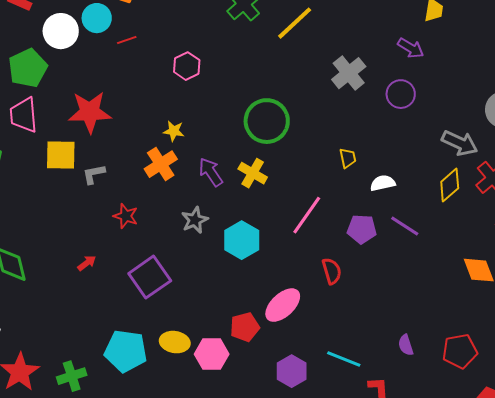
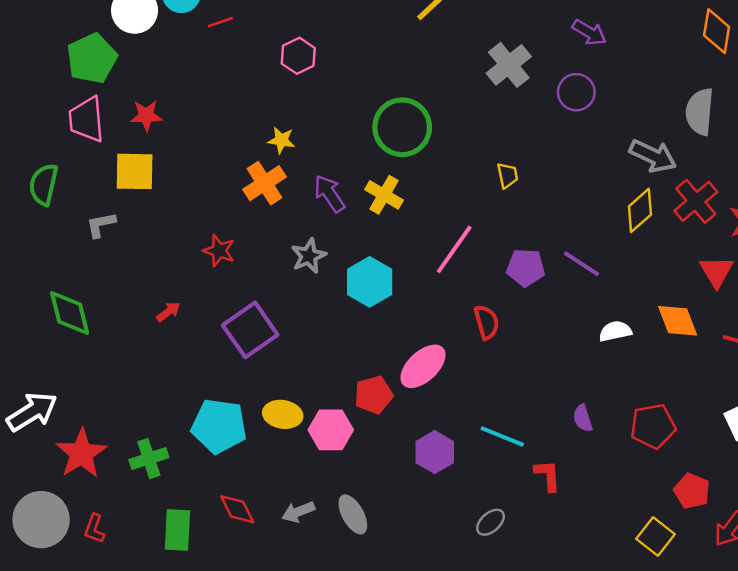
red star: (90, 112) -> (146, 116), moved, size x0.6
gray L-shape: (94, 174) -> (101, 225), moved
white semicircle: (383, 183) -> (615, 331), moved

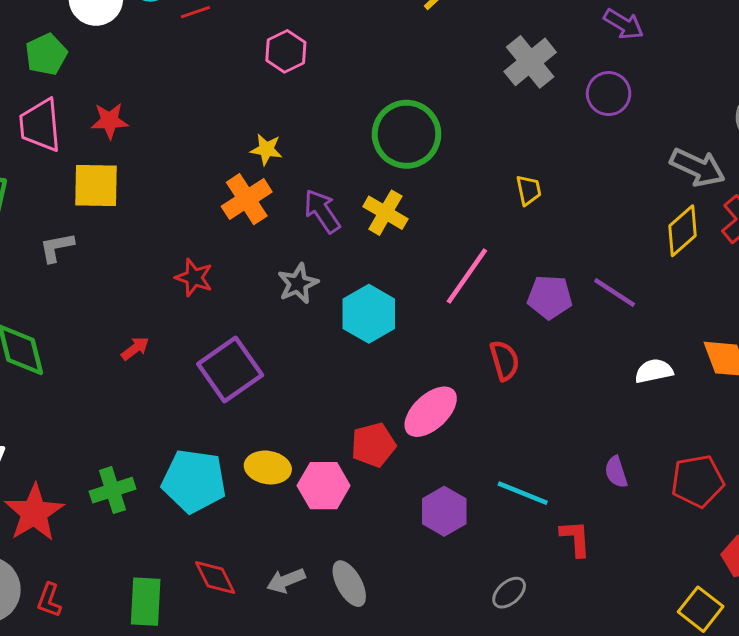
green pentagon: (92, 58) -> (46, 54), size x0.7
green cross: (149, 459) -> (113, 490), moved

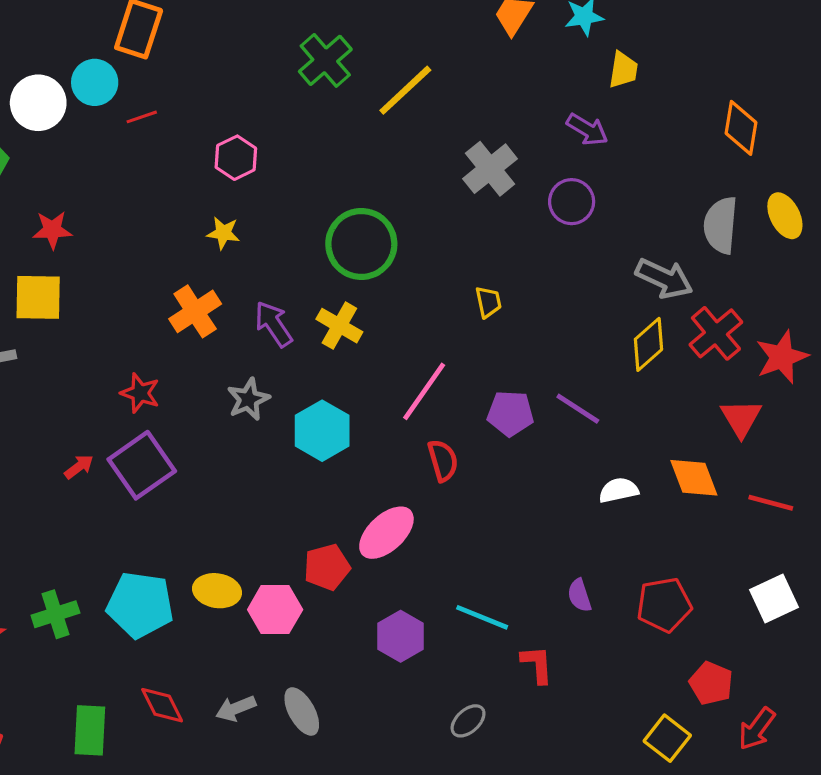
yellow star: (266, 149) -> (223, 233), moved
red semicircle: (505, 360) -> (443, 460), moved
purple square: (230, 369) -> (142, 465), moved

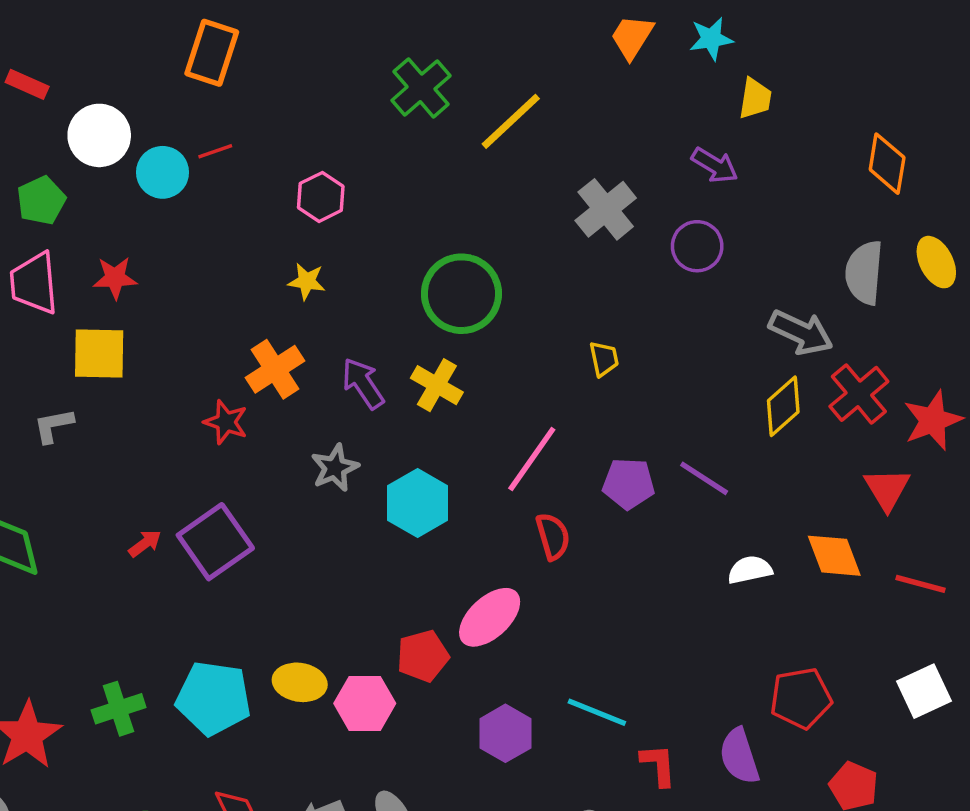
cyan circle: (95, 82) -> (163, 172), moved
red star: (140, 393) -> (226, 422), moved
purple semicircle: (579, 595) -> (739, 756), moved, size x1.5

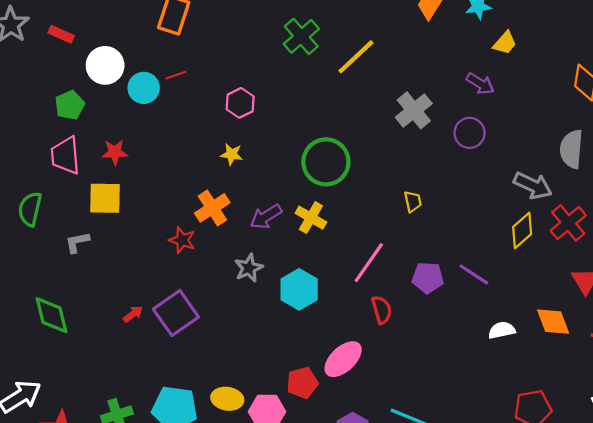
yellow trapezoid: (755, 98) -> (505, 43), turned 32
purple arrow: (363, 383) -> (266, 217), turned -88

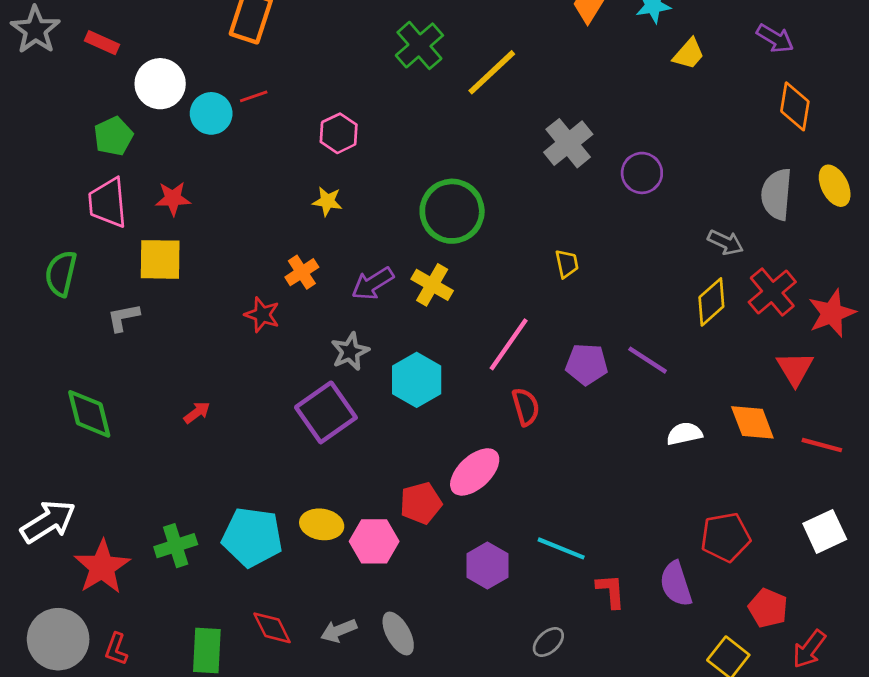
purple arrow: (480, 84) -> (775, 38), moved
gray arrow: (533, 185) -> (726, 242), size x0.7
orange cross: (212, 208) -> (302, 272), size x0.7
purple square: (176, 313) -> (326, 412), moved

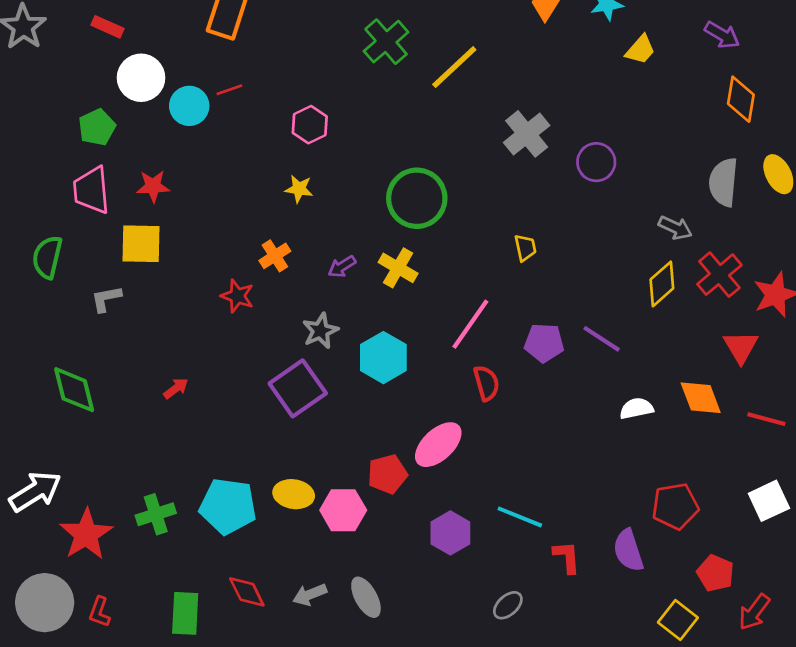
red rectangle: (102, 43) -> (108, 27), moved
purple arrow: (373, 283) -> (342, 267), size x0.7

